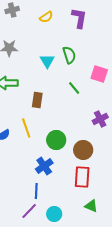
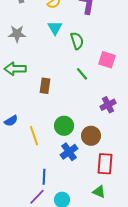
cyan triangle: (47, 61) -> (55, 28), moved
yellow line: (26, 128) -> (34, 136), moved
blue cross: (44, 166) -> (69, 152), moved
red rectangle: (82, 177) -> (105, 164), moved

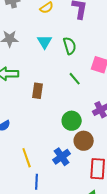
cyan triangle: (55, 28) -> (45, 42), moved
green circle: (64, 126) -> (72, 121), moved
yellow line: (34, 136) -> (27, 158), moved

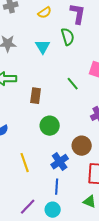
green semicircle: (70, 46) -> (68, 37), moved
green circle: (72, 121) -> (50, 126), moved
blue line: (37, 182) -> (57, 187), moved

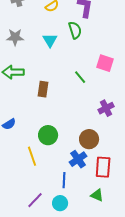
green circle: (50, 126) -> (48, 135), moved
blue cross: (60, 162) -> (78, 159), moved

